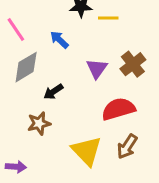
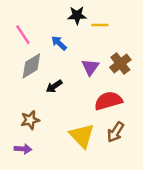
brown star: (39, 123) -> (30, 120), moved

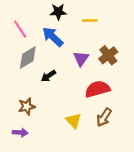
black star: (77, 15) -> (58, 12), moved
blue arrow: (59, 43) -> (53, 37), size x1.5
yellow triangle: (82, 136) -> (73, 121), size x0.7

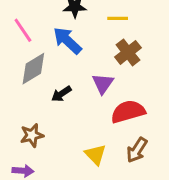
brown cross: (108, 55) -> (128, 52), moved
purple triangle: (81, 59) -> (103, 83), moved

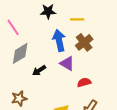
blue arrow: (67, 41) -> (59, 40), moved, turned 35
purple triangle: (103, 83) -> (67, 63), turned -35
red semicircle: (128, 112) -> (84, 82), size x0.6

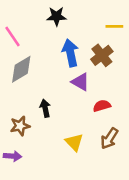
yellow line: (77, 19) -> (114, 26), moved
black arrow: (39, 70) -> (45, 108), moved, turned 112

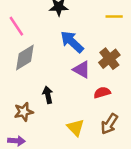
blue arrow: (70, 53) -> (72, 42), turned -35
brown cross: (102, 55) -> (109, 59), moved

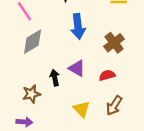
blue arrow: (72, 42) -> (78, 26), turned -140
purple triangle: (82, 70) -> (77, 68), moved

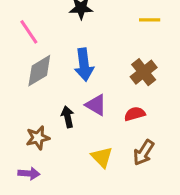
blue arrow: (78, 26) -> (84, 65), moved

